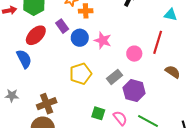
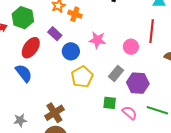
orange cross: (86, 11) -> (75, 14), turned 32
blue circle: (80, 38) -> (71, 51), moved
gray star: (12, 95) -> (20, 120), moved
green square: (98, 113) -> (110, 103), moved

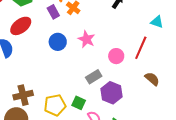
purple rectangle: (55, 34) -> (53, 12), moved
yellow pentagon: (82, 77) -> (55, 105), moved

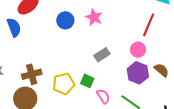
pink circle: (116, 56) -> (138, 50), moved
brown semicircle: (152, 79) -> (161, 70), moved
purple hexagon: (111, 93) -> (138, 73), moved

